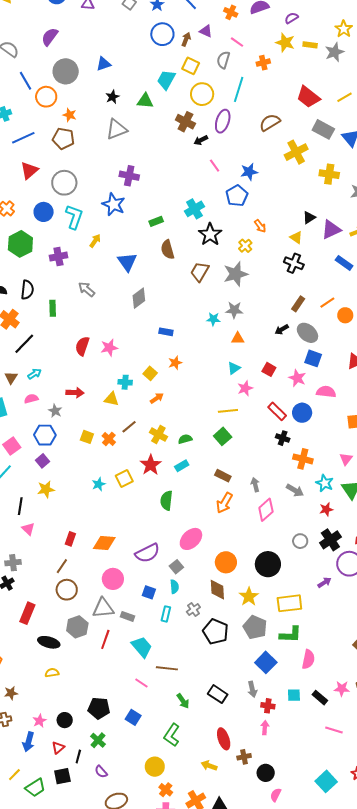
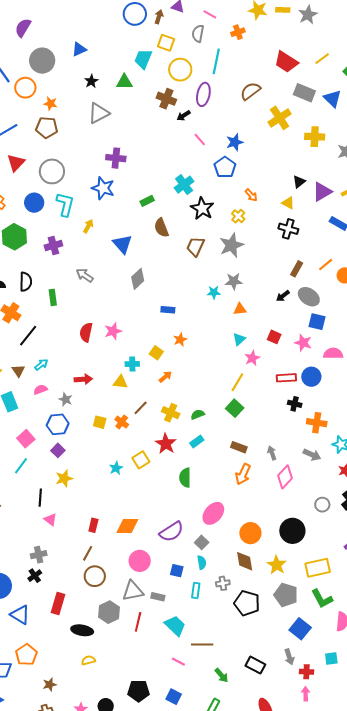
yellow line: (228, 411) -> (237, 382), turned -48
red rectangle: (277, 411) -> (286, 378), turned -42
gray cross: (193, 609) -> (223, 583), turned 32
green L-shape: (291, 635) -> (322, 599), turned 65

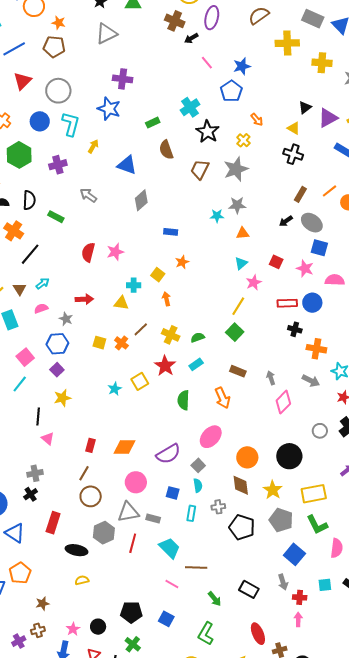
yellow cross: (280, 118) -> (287, 43), turned 30
blue triangle: (122, 244) -> (127, 165), turned -30
green rectangle: (53, 297) -> (56, 217), turned -56
orange arrow: (165, 377) -> (166, 299), turned -64
orange arrow: (243, 474) -> (222, 398), moved, turned -50

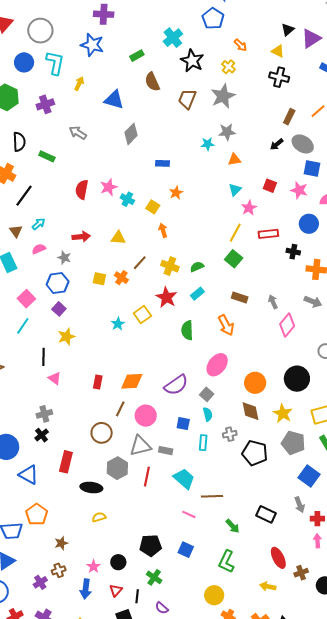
cyan cross: (134, 285) -> (127, 199), moved, turned 32
red rectangle: (287, 303) -> (268, 234), moved
brown line: (84, 473) -> (120, 409), moved

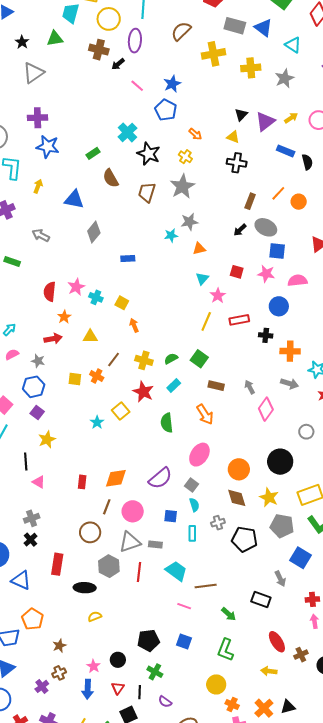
purple cross: (104, 14) -> (38, 118), moved
orange star: (176, 193) -> (64, 317), moved
green square: (234, 259) -> (199, 359), moved
gray arrow: (300, 505) -> (280, 579), moved

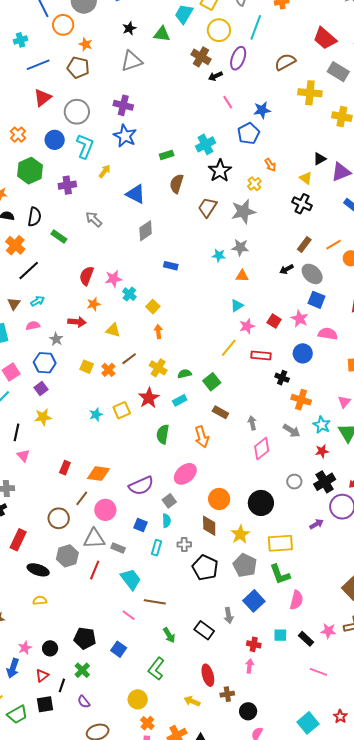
brown semicircle: (111, 178) -> (177, 184), turned 30
red square: (237, 272) -> (274, 321), moved

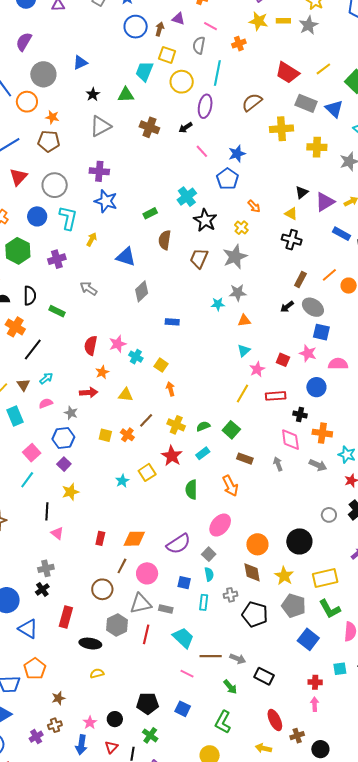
brown cross: (201, 57) -> (149, 127), moved
pink diamond: (262, 449) -> (290, 440), moved, turned -50
gray arrow: (229, 616) -> (238, 659), moved, turned -49

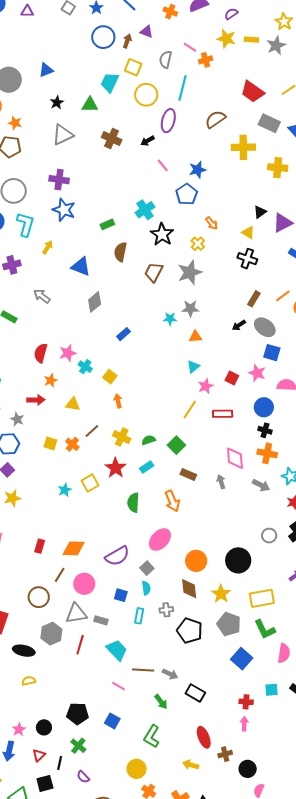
pink line: (211, 26) -> (190, 47), moved
blue rectangle: (172, 322) -> (123, 334), turned -48
black cross: (300, 414) -> (265, 430), moved

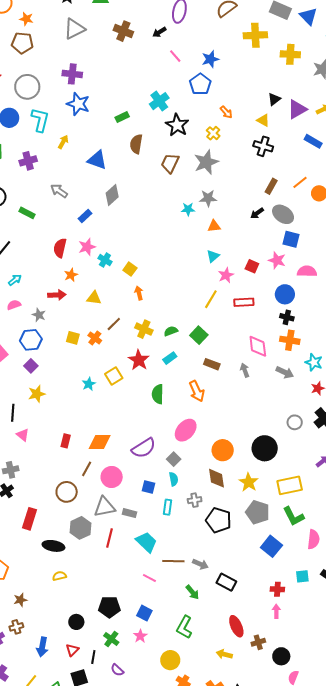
blue rectangle: (123, 334) -> (85, 216), moved
pink star: (19, 729) -> (140, 636), moved

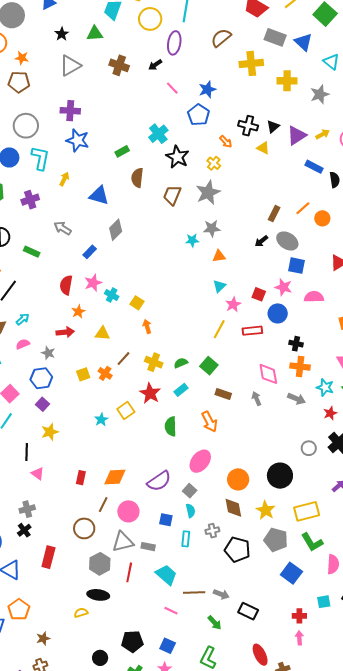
black cross: (263, 146) -> (248, 126), moved
blue circle: (285, 294) -> (278, 313), moved
yellow square: (73, 338) -> (83, 374), turned -32
black ellipse: (53, 546) -> (98, 595), moved

